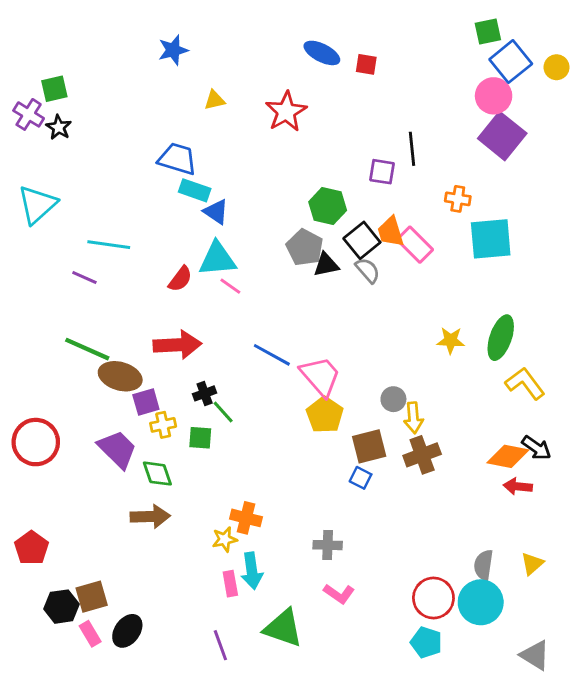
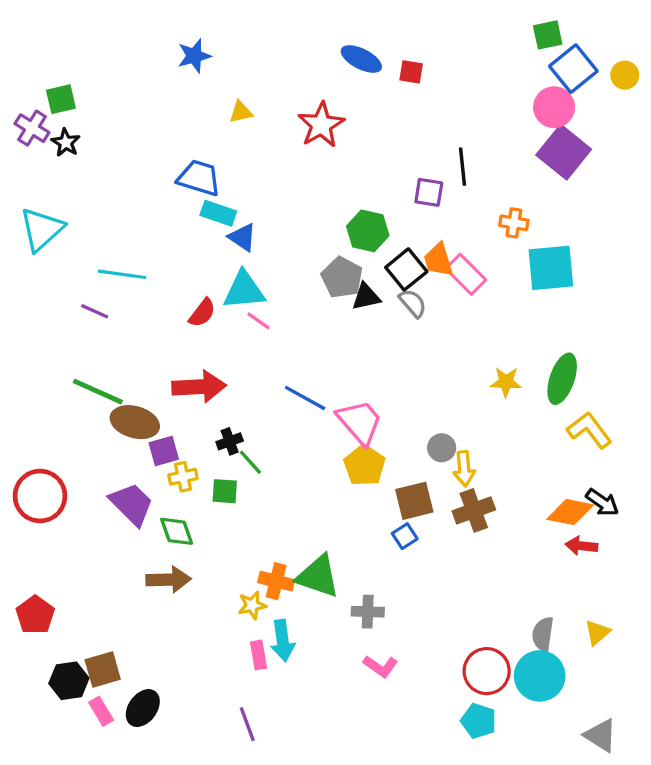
blue square: (361, 478) -> (405, 536), turned 30
green triangle: (283, 628) -> (318, 576), moved

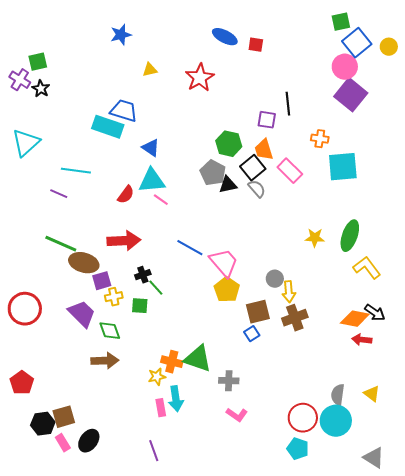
cyan rectangle: (218, 213) -> (108, 127), moved, size x1.4
orange trapezoid: (438, 260) -> (264, 150), moved
yellow triangle: (597, 633) -> (372, 394), turned -42

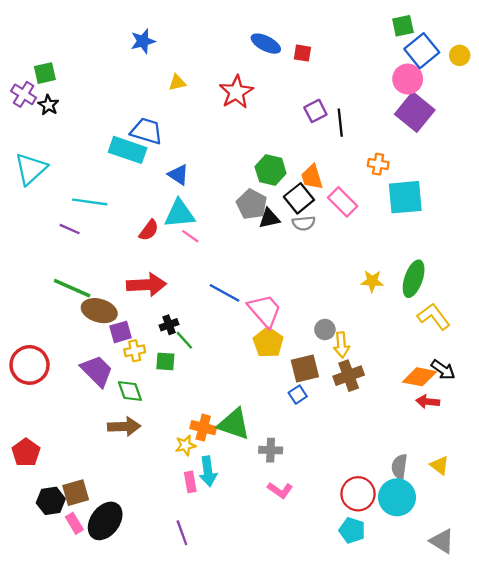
purple square: (267, 120) -> (315, 111), moved, turned -36
gray semicircle: (257, 189) -> (304, 223), turned 126
black ellipse: (89, 441) -> (105, 521), size x1.4

